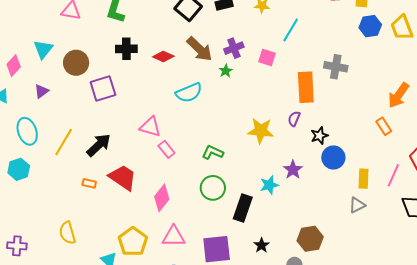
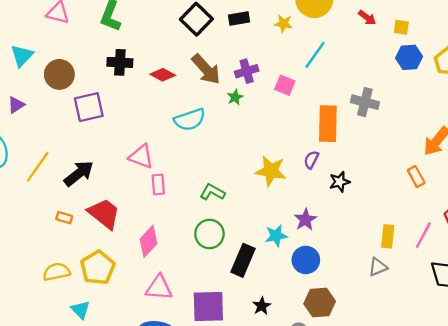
pink rectangle: (166, 149) -> (158, 184), turned 30
blue circle: (333, 158) -> (306, 260), moved
yellow semicircle: (67, 233) -> (57, 272), moved, turned 90
yellow pentagon: (133, 242) -> (98, 268), moved

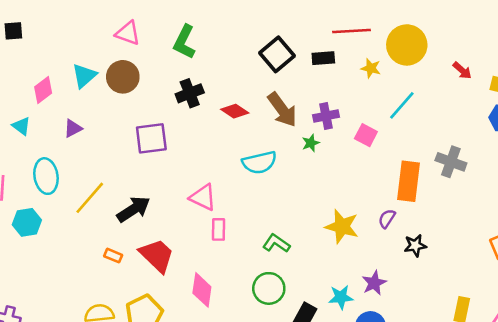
black cross: (120, 62) -> (190, 93), turned -30
brown circle: (59, 74) -> (123, 77), moved
pink diamond: (148, 241) -> (202, 290), turned -40

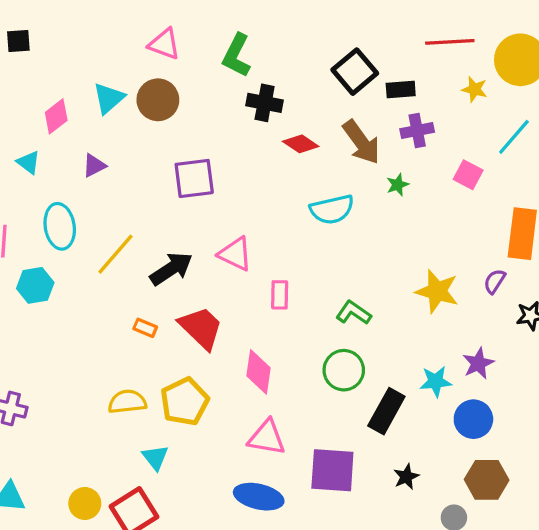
black rectangle: (323, 58) -> (401, 90), moved
black cross: (190, 93) -> (265, 103), moved, turned 32
purple cross: (326, 116) -> (417, 131), moved
pink triangle: (203, 197) -> (235, 254), moved

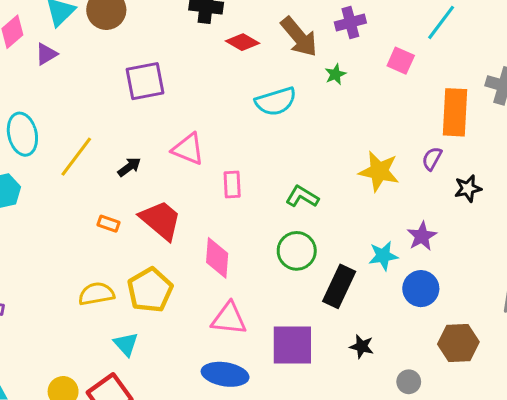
purple triangle: (94, 166) -> (46, 54), moved
black arrow: (171, 269) -> (129, 167), size x0.6
black star: (406, 477) -> (362, 346), turned -30
brown hexagon: (487, 480) -> (458, 343), moved

